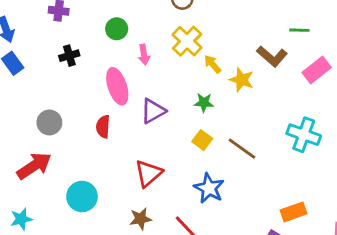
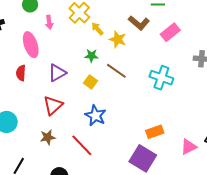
purple triangle: (153, 111) -> (57, 73), moved
brown line: (242, 149) -> (116, 71), moved

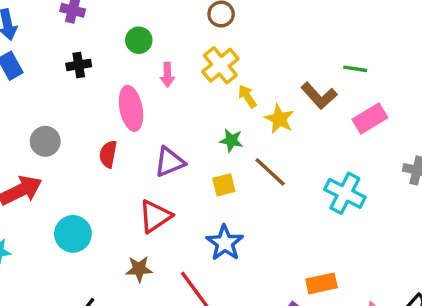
yellow square: (90, 82) -> (224, 185), turned 32

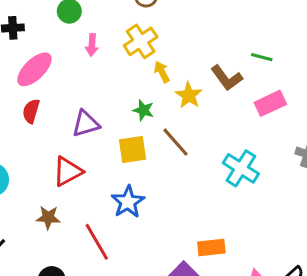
pink ellipse: (131, 108) -> (34, 69), moved, turned 51
yellow square: (224, 185) -> (133, 149), size x1.4

